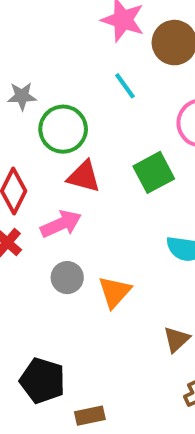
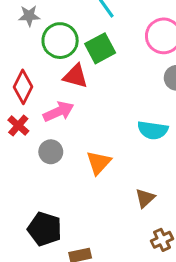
green square: (154, 172) -> (100, 48), moved
gray circle: (67, 278) -> (51, 152), moved

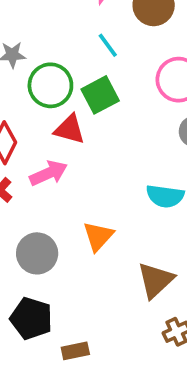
gray circle: (51, 152) -> (37, 253), moved, size x1.4
brown triangle: (145, 198) -> (156, 280), size x1.5

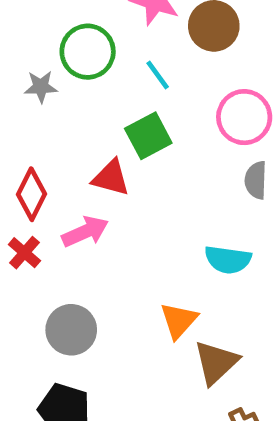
green circle: (50, 85) -> (88, 52), moved
orange triangle: (98, 236) -> (179, 320), moved

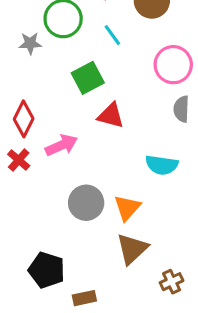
green square: (148, 136) -> (88, 78), moved
red triangle: (111, 178) -> (111, 116), moved
gray circle: (71, 330) -> (86, 203), moved
brown triangle: (216, 362) -> (132, 249), moved

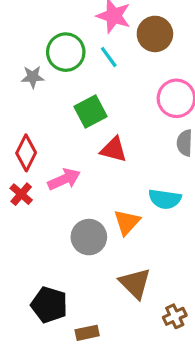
cyan line: (112, 35) -> (109, 57), moved
orange triangle: (127, 208) -> (127, 222), moved
brown triangle: (132, 249) -> (135, 283), turned -32

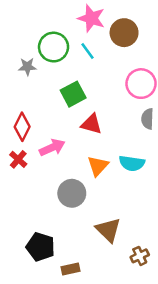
orange triangle: (127, 222) -> (98, 166), moved

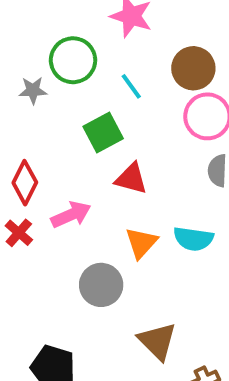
brown circle: (124, 33) -> (193, 68), moved
cyan line: (87, 51) -> (131, 86), moved

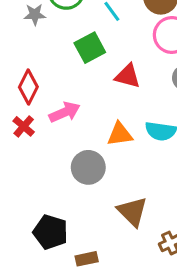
red triangle: (131, 179) -> (128, 76), moved
orange triangle: (141, 243) -> (120, 134), turned 40

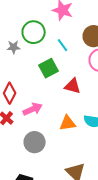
gray circle: (88, 167) -> (35, 142), moved

